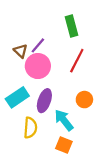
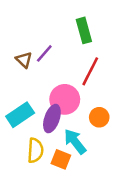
pink circle: (38, 66) -> (65, 99), moved
orange square: (64, 145) -> (61, 159), moved

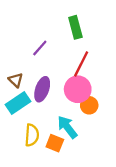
brown triangle: (24, 60) -> (16, 80), moved
pink circle: (65, 99) -> (78, 89), moved
purple ellipse: (52, 119) -> (42, 89), moved

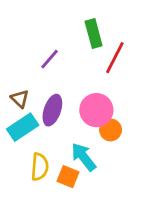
red line: (81, 64) -> (115, 58), moved

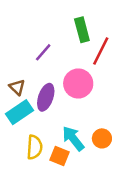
pink circle: (96, 110) -> (78, 84), moved
orange circle: (111, 130) -> (102, 138), moved

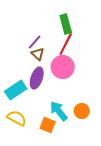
red line: (101, 51) -> (66, 44), moved
brown triangle: (17, 87) -> (38, 54), moved
yellow semicircle: (34, 147) -> (17, 118), moved, turned -66

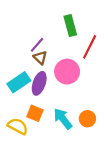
red line: (66, 44) -> (90, 47), moved
cyan rectangle: (16, 90) -> (19, 82), moved
orange square: (48, 125) -> (35, 113), moved

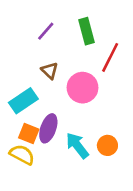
purple line: (37, 45) -> (46, 31), moved
purple ellipse: (39, 83) -> (48, 128), moved
orange square: (35, 113) -> (29, 134), moved

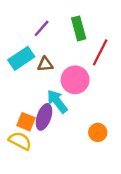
brown triangle: (50, 71) -> (45, 64), turned -49
cyan rectangle: (23, 101) -> (21, 58), moved
cyan arrow: (77, 145) -> (57, 101), moved

